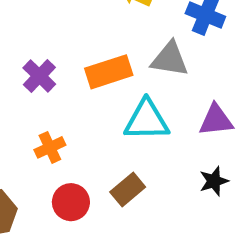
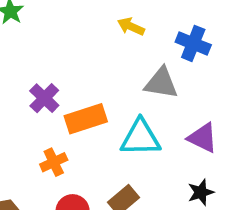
orange rectangle: (109, 72) -> (86, 119), moved
purple triangle: (216, 120) -> (203, 138), turned 32

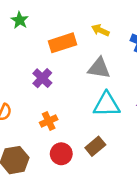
gray triangle: (161, 83) -> (99, 68), moved
orange rectangle: (86, 119) -> (63, 43), moved

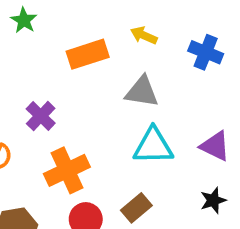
purple cross: (42, 78) -> (41, 116), moved
orange cross: (49, 121) -> (67, 170), size x1.6

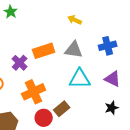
blue cross: (206, 52) -> (108, 46), moved, turned -36
orange rectangle: (88, 54) -> (44, 51), moved
brown rectangle: (136, 208) -> (62, 109), moved

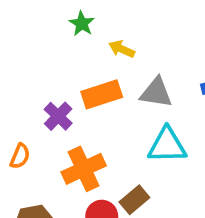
green star: (11, 12) -> (82, 24), moved
yellow arrow: (75, 20) -> (122, 49), moved

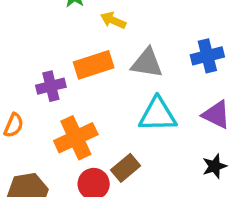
purple cross: (58, 116) -> (51, 86), turned 32

